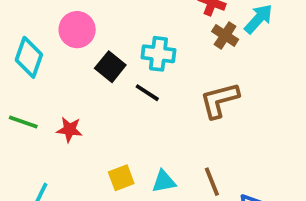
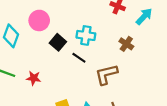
brown cross: (225, 35) -> (126, 44), moved
brown L-shape: (219, 100) -> (106, 74), moved

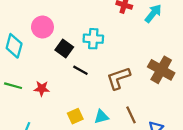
brown cross: (126, 44) -> (161, 70), moved, size x1.6
black line: (79, 58) -> (80, 70), moved

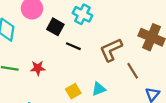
cyan cross: (93, 39) -> (82, 14), turned 30
brown line: (131, 115) -> (133, 71), moved

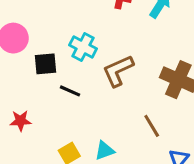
black square: (55, 27) -> (45, 64), turned -35
brown L-shape: (111, 50) -> (118, 71), moved

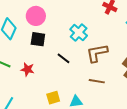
black square: (45, 64) -> (38, 39), moved
brown line: (152, 126) -> (97, 81), moved, turned -63

